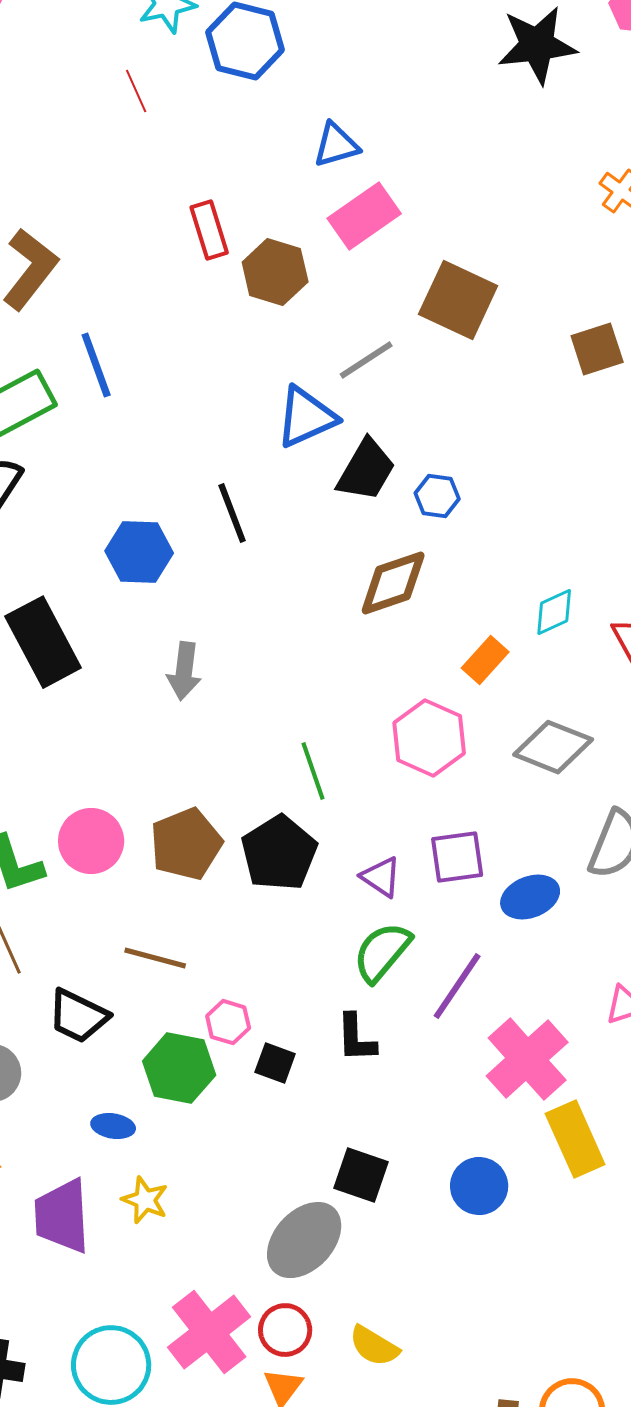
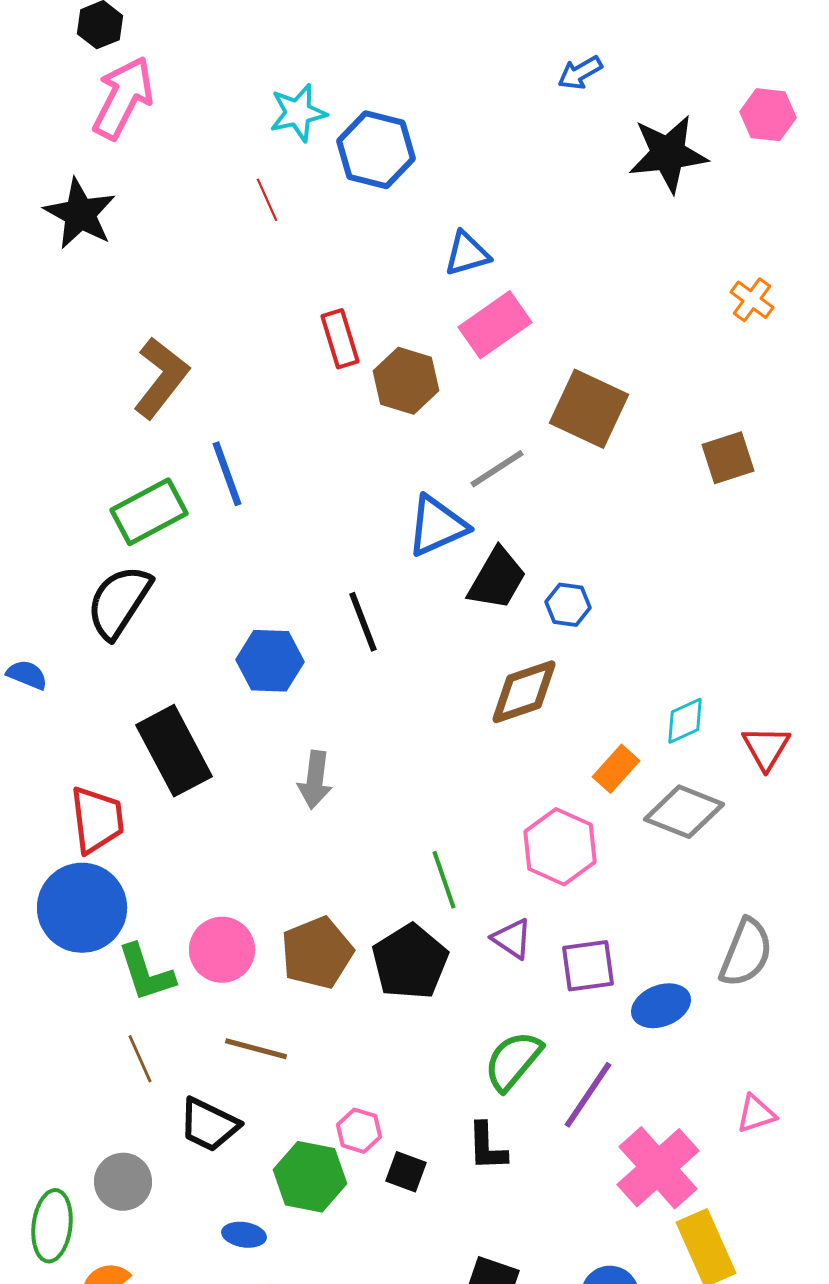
gray diamond: (553, 747) -> (684, 812), moved
purple triangle: (381, 877) -> (512, 939), moved
brown line: (155, 958) -> (256, 1049), moved

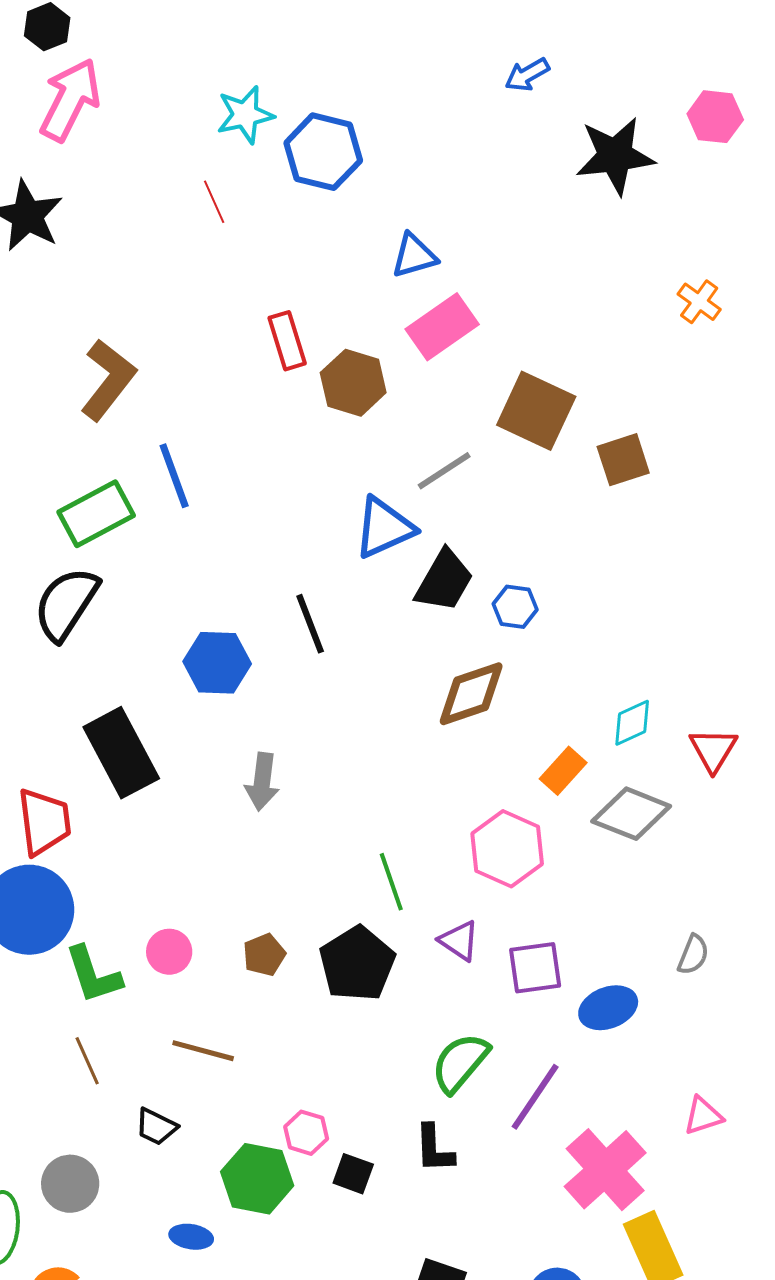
brown square: (728, 458) -> (623, 460), moved
pink circle: (222, 950) -> (169, 952), size x0.7
brown pentagon: (317, 953) -> (264, 955), size x0.6
gray semicircle: (746, 953) -> (693, 955), size x0.6
black trapezoid: (209, 1125) -> (156, 1127), size x0.7

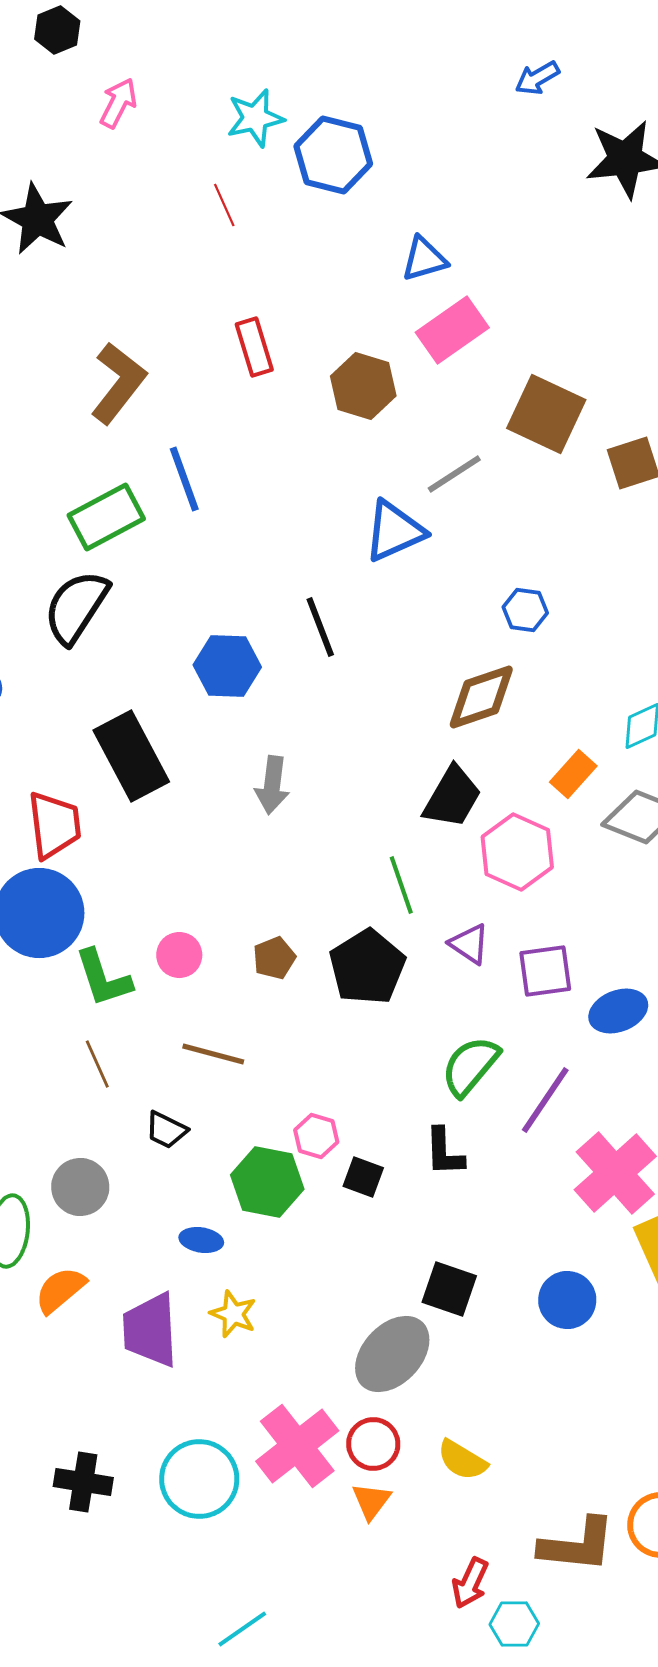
pink arrow: (70, 100) -> (118, 103), moved, size x0.6
red rectangle: (287, 341) -> (254, 347), moved
black trapezoid: (444, 581) -> (452, 797), moved

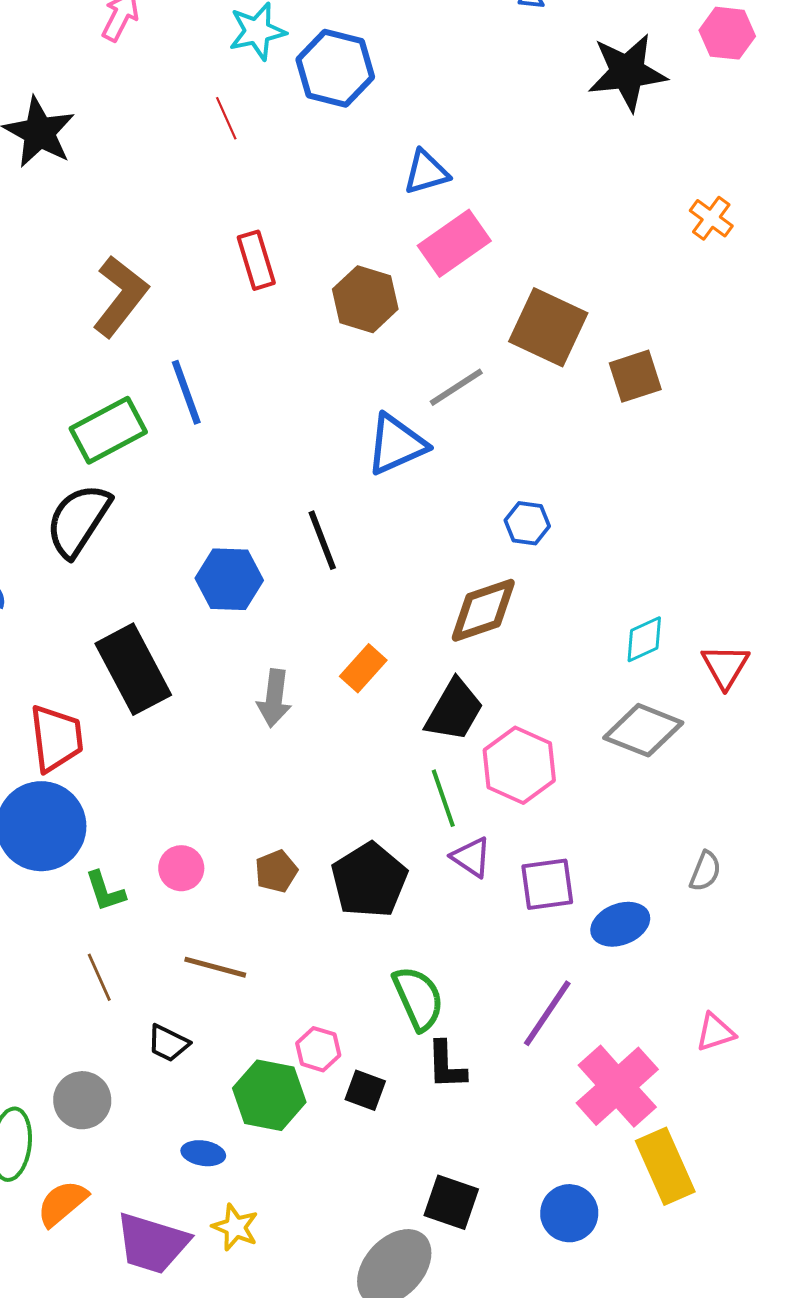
orange rectangle: (573, 774) -> (363, 668), moved
green line: (401, 885) -> (443, 798), moved
green L-shape: (103, 978) -> (105, 891), size x0.7
green semicircle: (470, 1066) -> (418, 998), moved, turned 116
purple trapezoid: (150, 1330) -> (152, 1243), turned -70

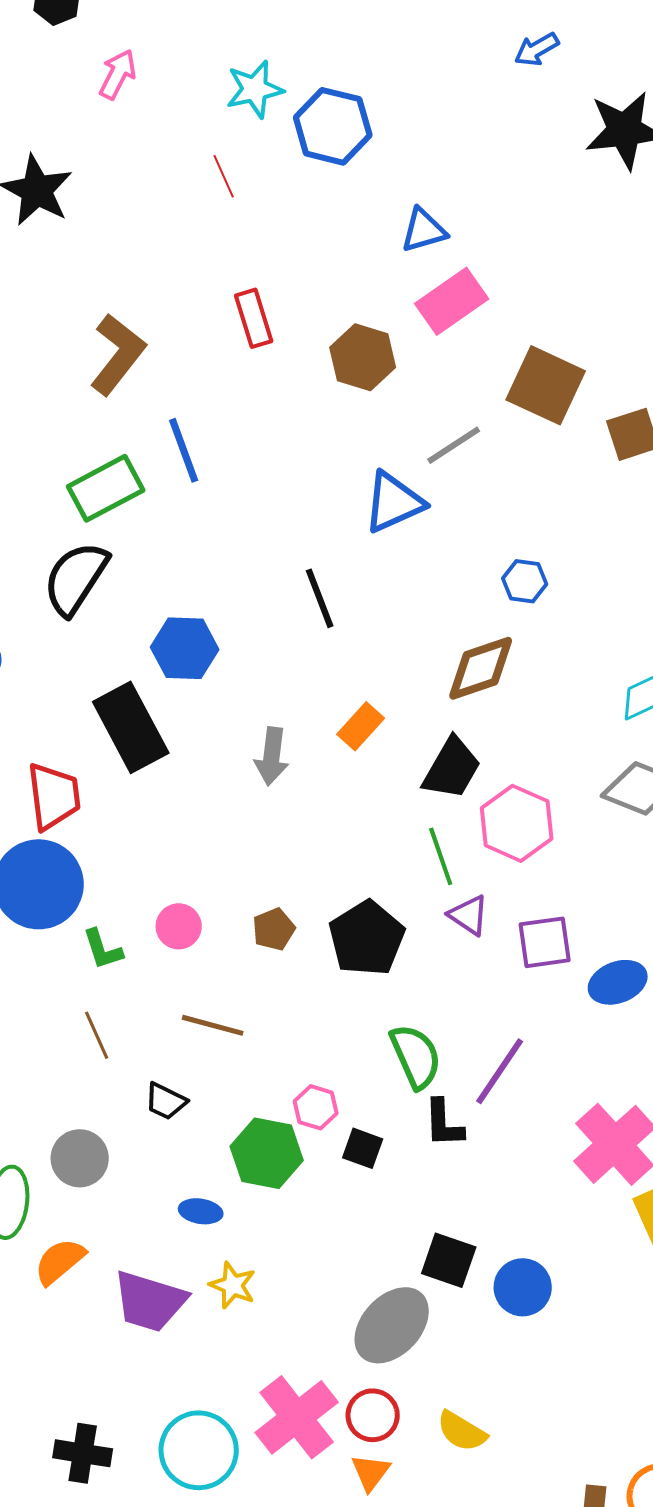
blue hexagon: (229, 579) -> (185, 648), moved
purple line: (547, 1013) -> (500, 1071), moved
blue circle: (569, 1213) -> (523, 1287), moved

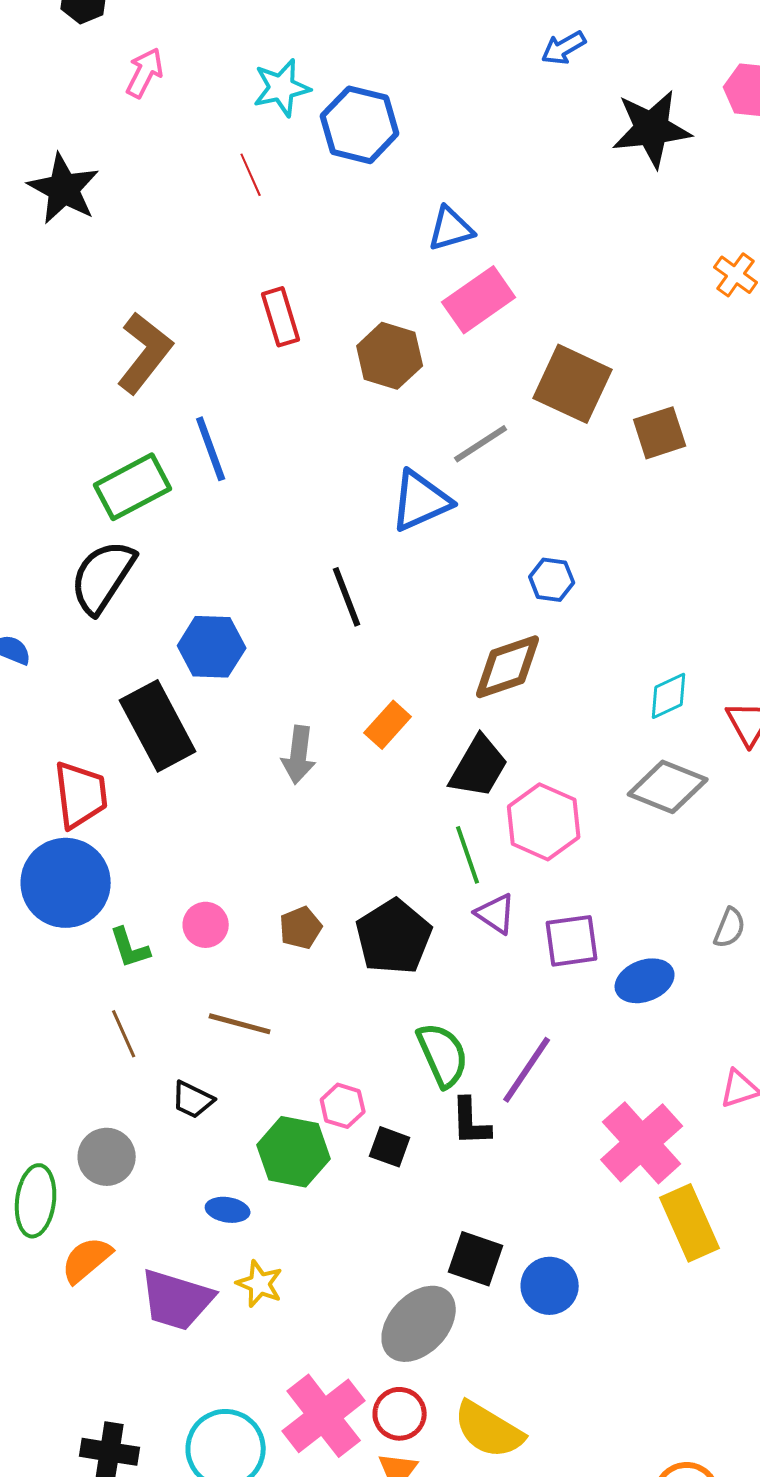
yellow semicircle: (462, 1431) -> (489, 1430), size x1.4

